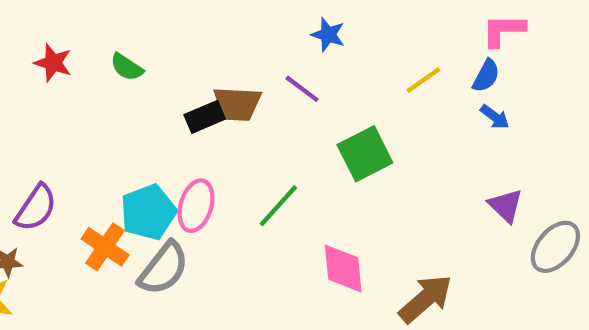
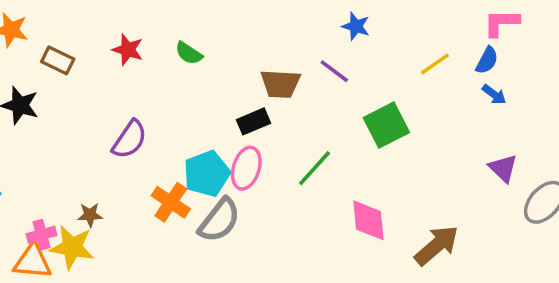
black rectangle: (205, 117) -> (253, 121), moved
purple semicircle: (36, 208) -> (130, 139), moved

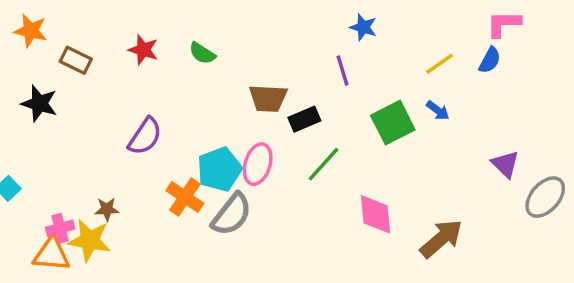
purple line: (334, 71) -> (343, 71), turned 36
brown trapezoid: (280, 84) -> (268, 98), moved
blue arrow: (494, 95) -> (438, 110), moved
black rectangle: (253, 121) -> (304, 119), moved

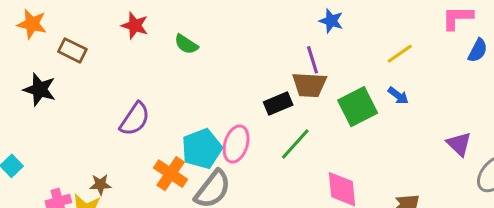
red star: (143, 50) -> (135, 26), moved
blue semicircle: (490, 60) -> (478, 50), moved
brown trapezoid: (268, 98) -> (309, 85), moved

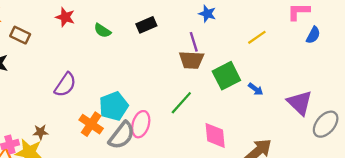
blue arrow: (398, 96) -> (256, 89), moved
black rectangle: (278, 103) -> (146, 25), moved
pink ellipse: (236, 144) -> (141, 124), moved
purple triangle: (459, 144) -> (300, 103), size x1.4

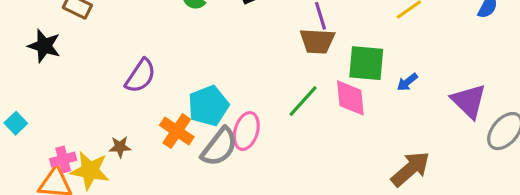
green square: (226, 76) -> (366, 63), turned 32
blue arrow: (256, 89) -> (407, 82), turned 105
brown star: (40, 132) -> (120, 147), moved
pink diamond: (215, 135) -> (350, 98), moved

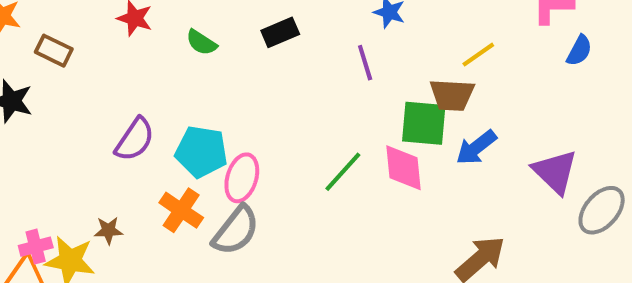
brown trapezoid: (317, 41) -> (452, 95), moved
blue arrow: (407, 82) -> (476, 148), size x1.5
cyan pentagon: (208, 106) -> (201, 152), moved, turned 30
pink ellipse: (246, 131) -> (242, 178), moved

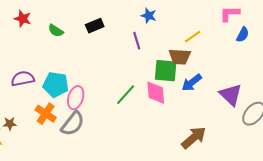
purple semicircle: (135, 139) -> (23, 79), turned -135

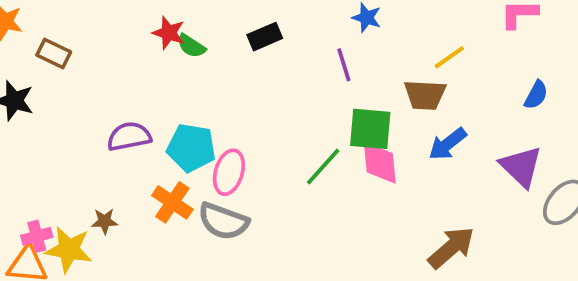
red star: (23, 19) -> (169, 33), moved
blue semicircle: (243, 35) -> (536, 95), moved
green square: (166, 71) -> (370, 129), moved
gray semicircle: (73, 124) -> (223, 221), turned 72

